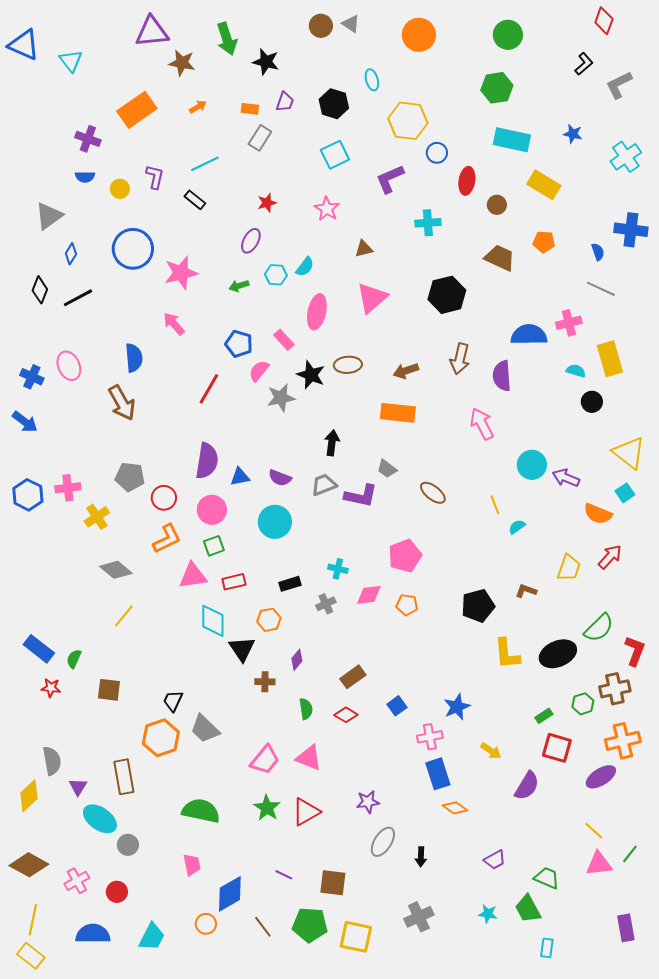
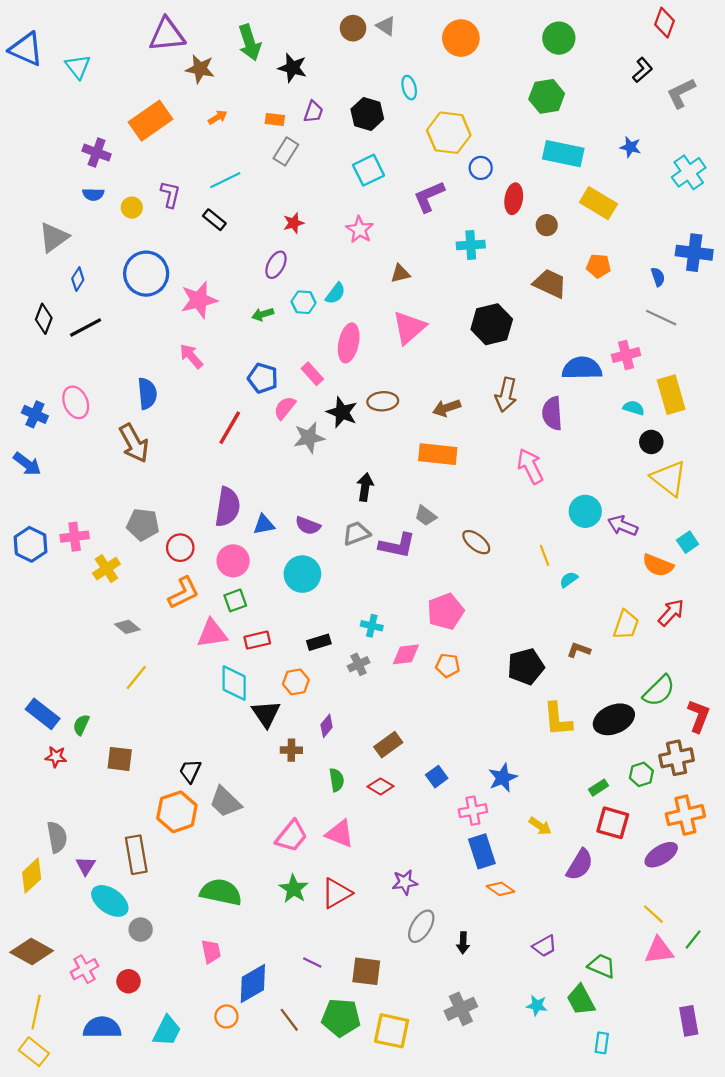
yellow triangle: (629, 453) -> (669, 478), moved
gray diamond: (116, 570) -> (127, 627), size x0.7

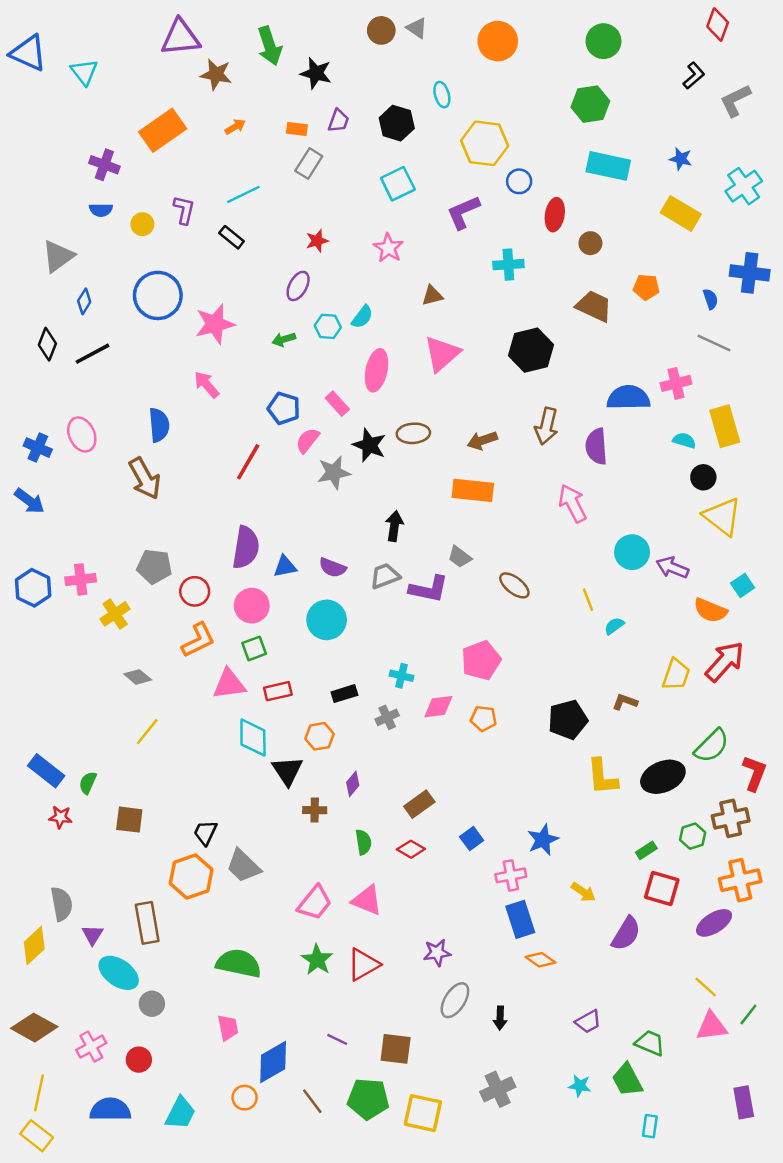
yellow rectangle: (598, 203) -> (681, 213), moved
red arrow: (671, 613) -> (725, 661), size x1.4

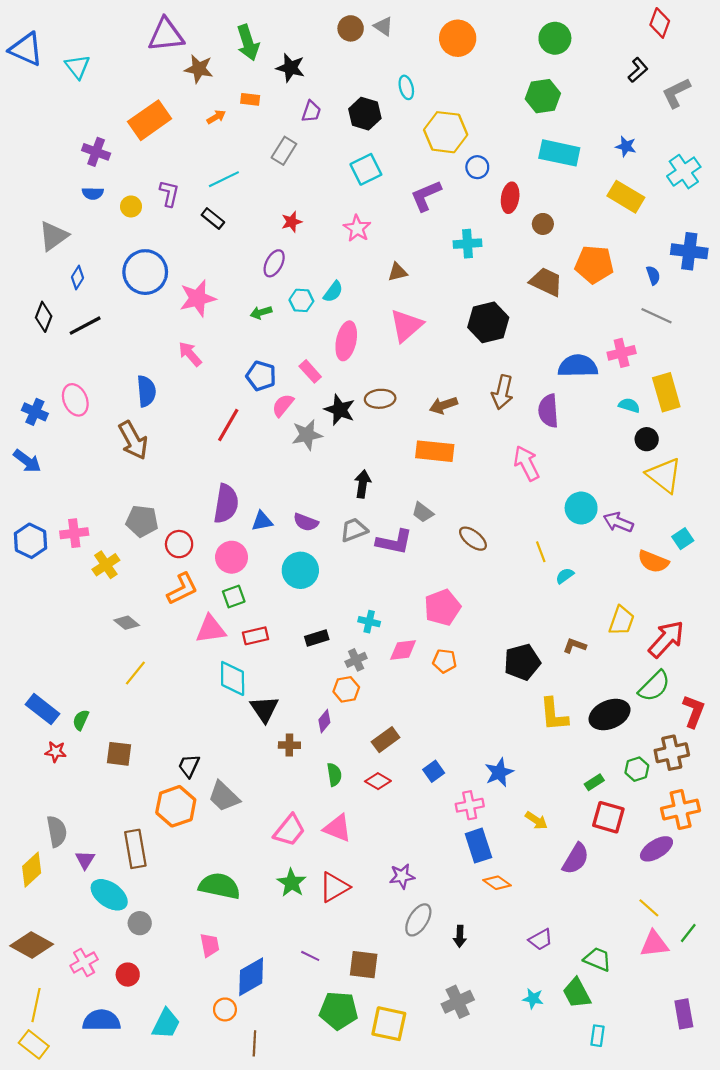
orange rectangle: (297, 129) -> (250, 99), moved
orange pentagon: (646, 287) -> (594, 264), size x1.6
red arrow: (725, 661) -> (666, 639), moved
orange hexagon: (319, 736) -> (346, 689), moved
brown line: (312, 1101) -> (254, 1043), moved, turned 40

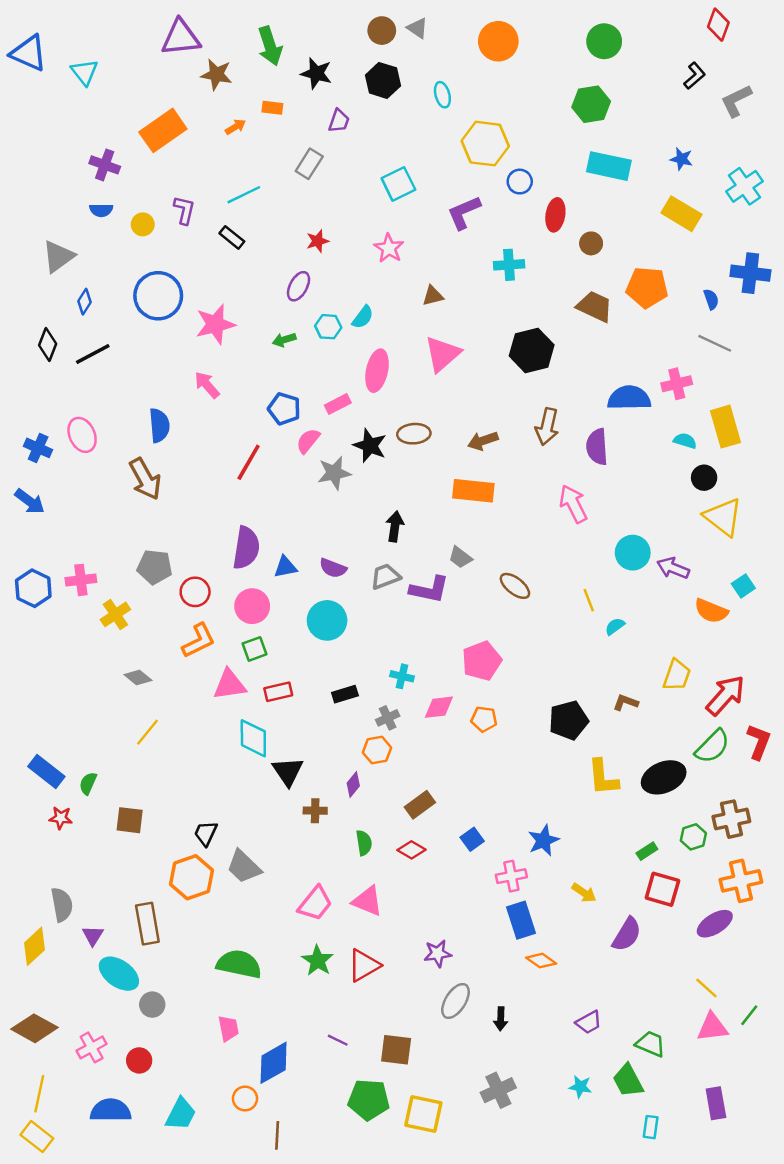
black hexagon: (365, 114) -> (383, 80), moved
pink rectangle: (310, 371) -> (338, 404), turned -75
red L-shape: (694, 711) -> (759, 742), moved
purple rectangle: (684, 1014) -> (716, 1103), moved

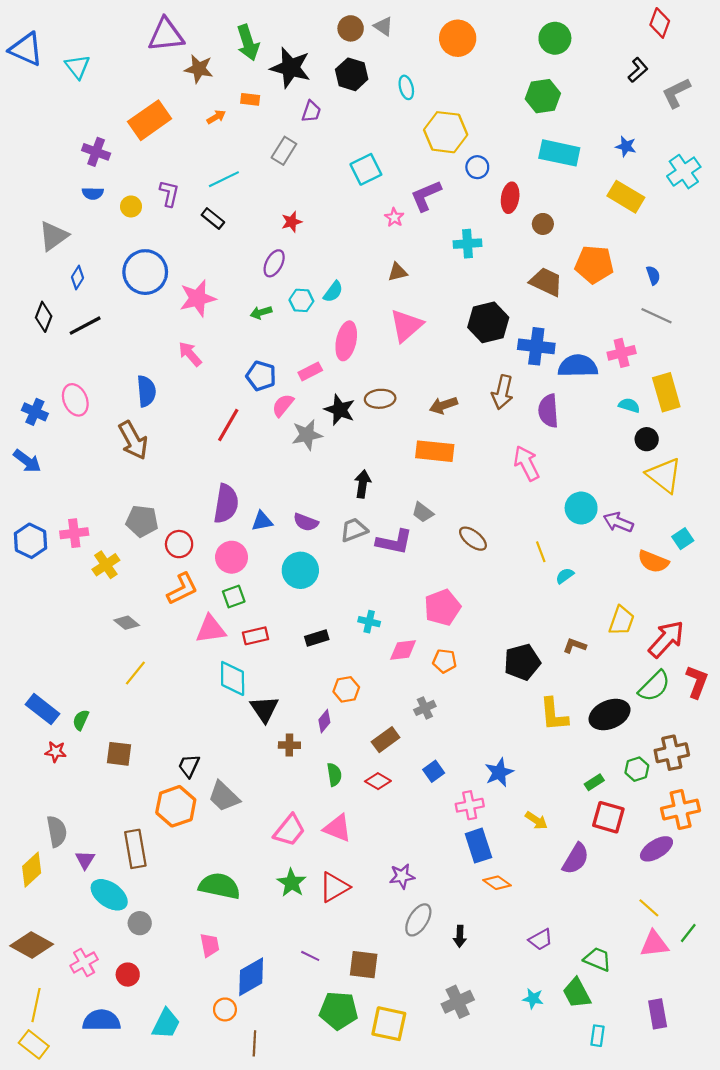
black star: (316, 73) -> (291, 68), size x1.4
pink star: (389, 248) -> (394, 217), moved, size x0.7
blue cross: (750, 273) -> (536, 346), moved
gray cross: (388, 718) -> (425, 708), moved

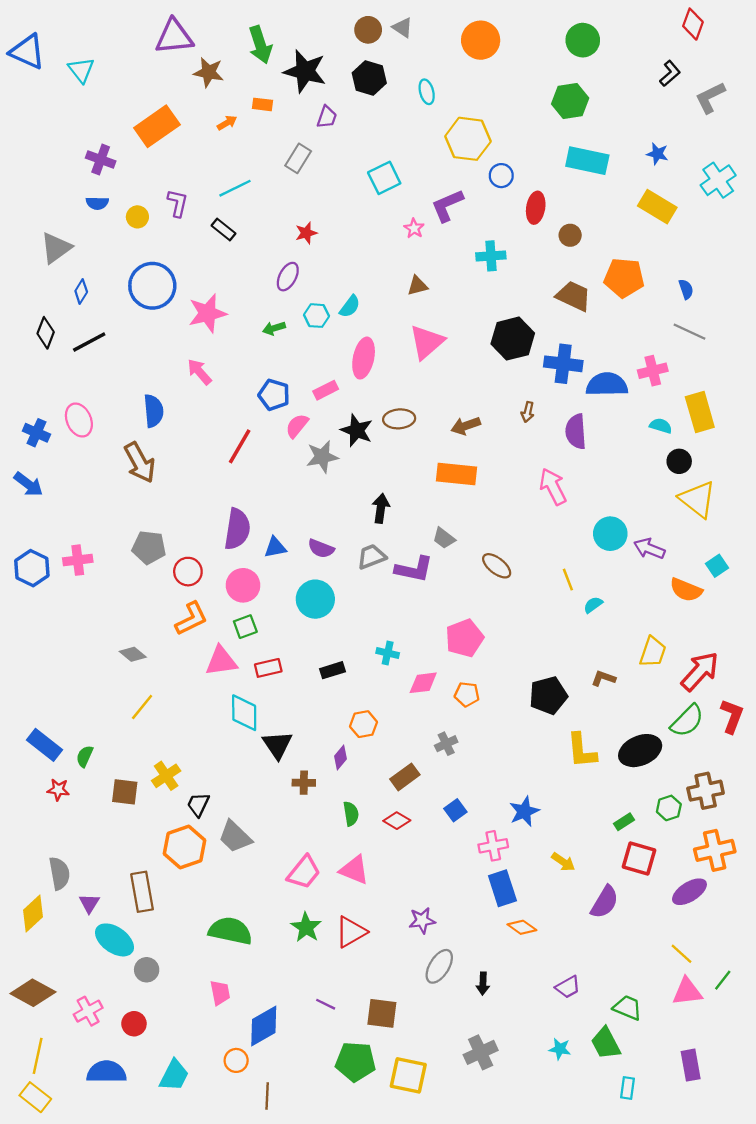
brown arrow: (502, 392) -> (528, 412), size x0.6
yellow cross: (106, 565) -> (166, 776), moved

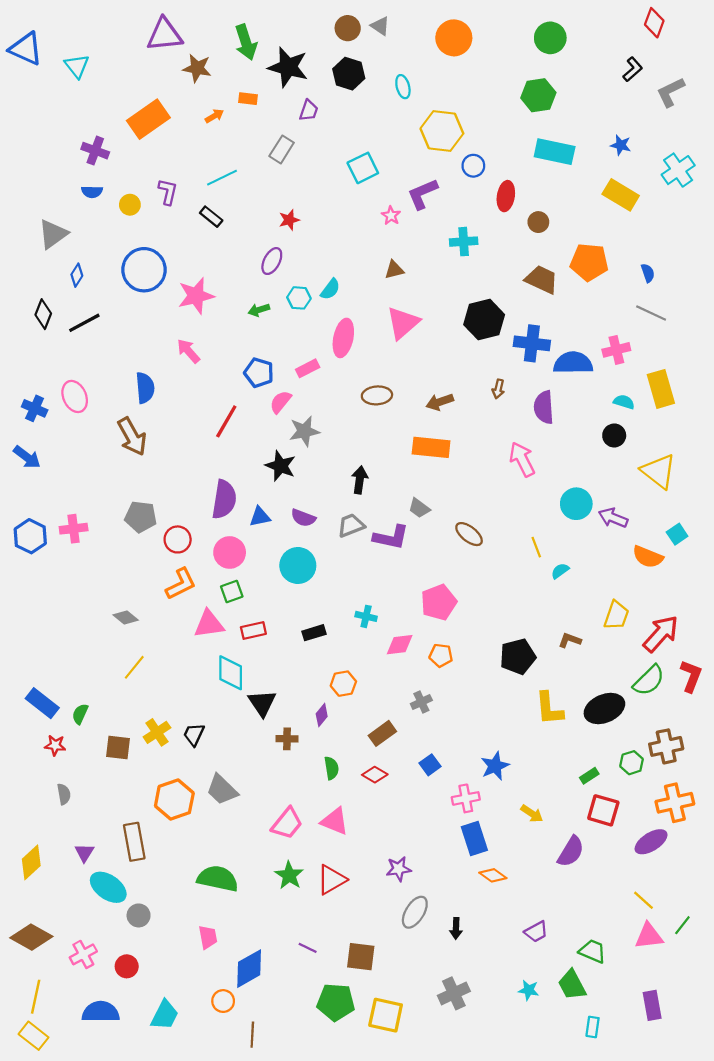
black star: (357, 430) -> (281, 466), moved
black circle: (679, 461) -> (614, 435), moved
black trapezoid: (198, 805) -> (194, 735), moved
gray semicircle: (59, 873) -> (64, 794), moved, size x0.7

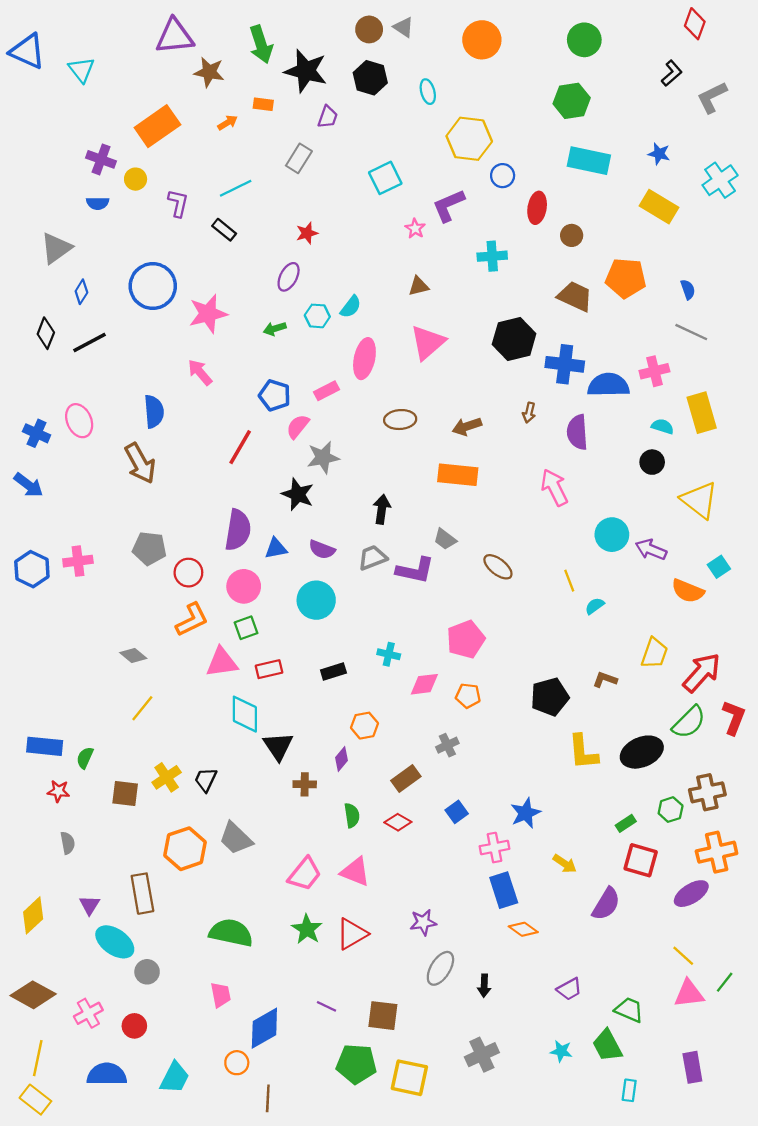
yellow circle: (130, 205) -> (136, 179), moved
blue rectangle: (42, 703) -> (45, 746), turned -32

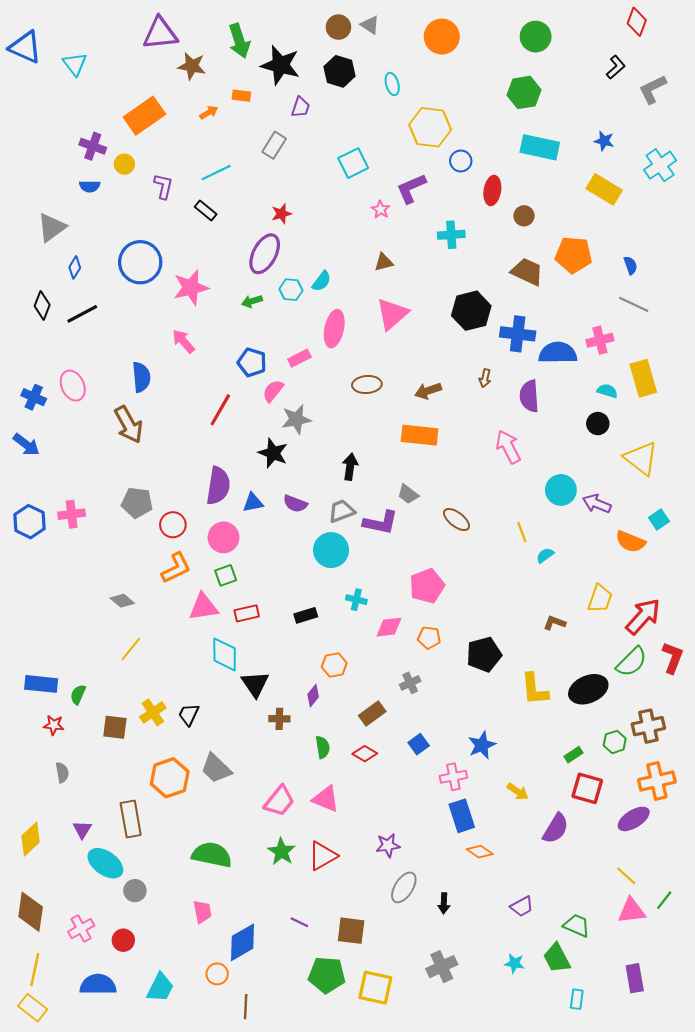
purple ellipse: (289, 277) -> (265, 254), size x1.5
cyan circle: (316, 600) -> (331, 550), moved
black pentagon: (550, 697) -> (484, 654), moved
brown diamond: (33, 995) -> (31, 912), turned 69

